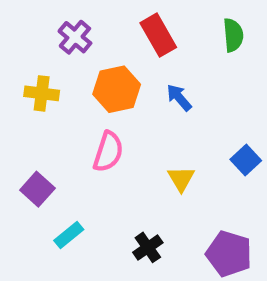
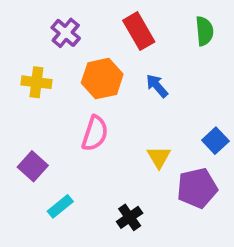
purple pentagon: (229, 254) -> (197, 188), moved, turned -30

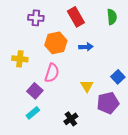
purple cross: (66, 33) -> (36, 18), turned -35
yellow cross: (36, 82) -> (20, 59), moved
blue arrow: (157, 86) -> (86, 47), turned 128
purple square: (33, 166) -> (35, 91), moved

